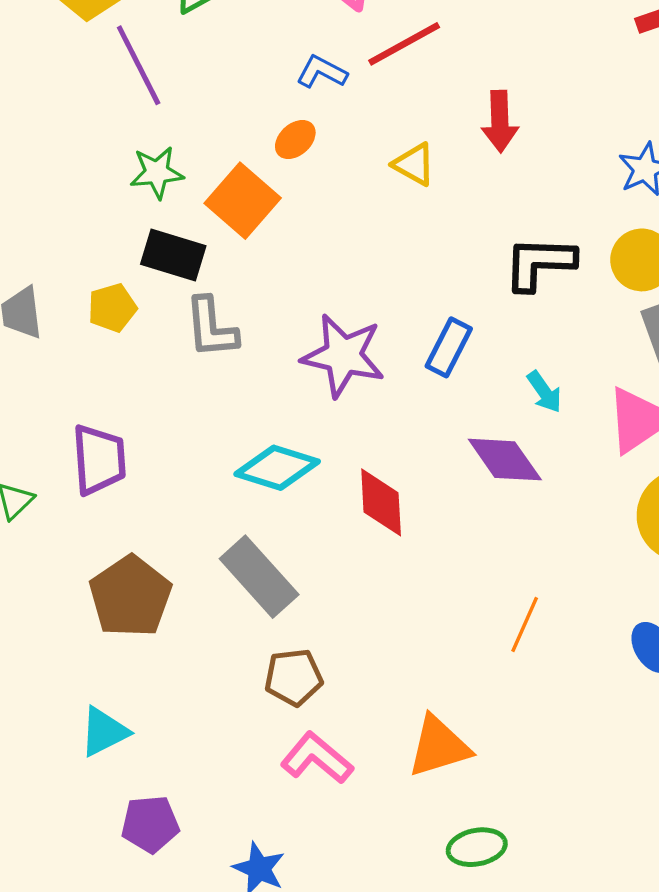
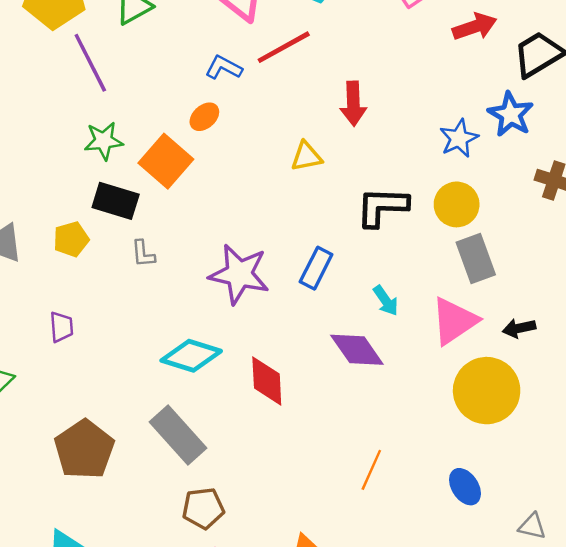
yellow triangle: (414, 164) -> (306, 156), moved, turned -40
gray L-shape: (211, 328) -> (143, 254), size x0.6
purple trapezoid: (99, 460) -> (61, 327), moved, size x0.6

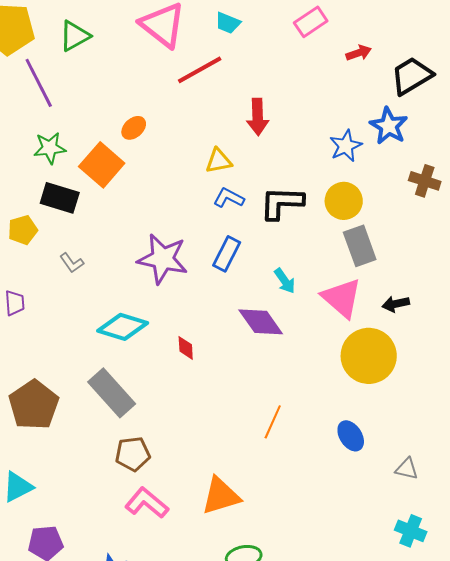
red arrow: (475, 27) -> (359, 53), size x0.7
blue L-shape: (224, 68) -> (229, 198), moved
gray L-shape: (143, 254) -> (72, 263), moved, turned -30
pink triangle: (454, 321) -> (342, 298), turned -45
red diamond: (267, 381) -> (186, 348), size x0.6

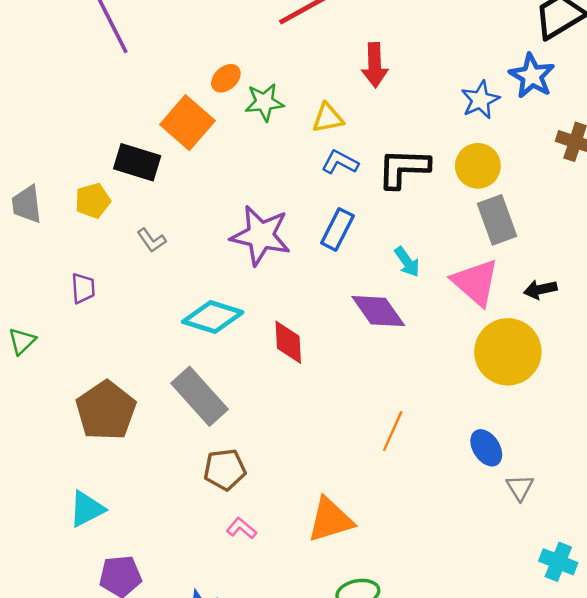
green star: (50, 148) -> (264, 102), moved
red diamond: (186, 348) -> (288, 342), size x1.5
gray triangle: (407, 469) -> (520, 487), moved, turned 45
pink L-shape: (147, 503) -> (241, 528), size x0.6

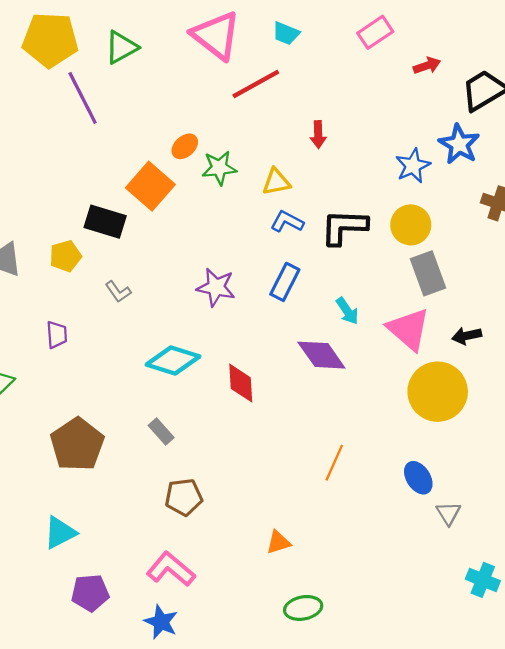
red arrow: (375, 65) -> (318, 134), size x0.7
purple star: (261, 235) -> (216, 287), size x0.7
gray rectangle: (199, 396) -> (161, 431), size x0.5
orange triangle: (330, 520) -> (278, 542), size x0.6
pink L-shape: (241, 528) -> (171, 569), moved, size x1.8

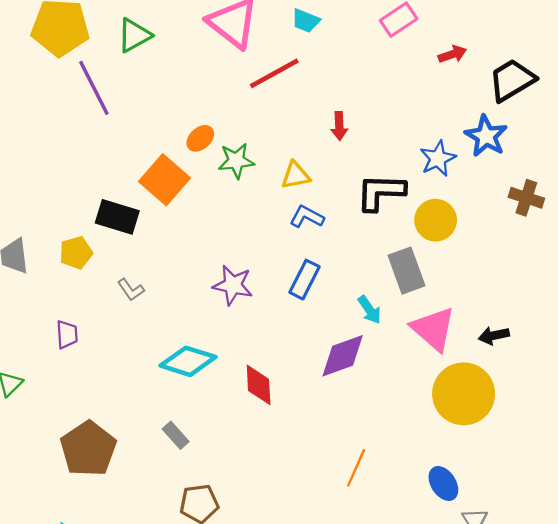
black L-shape: (344, 227) -> (381, 192), moved
gray rectangle: (428, 273) -> (406, 271), moved
purple diamond: (321, 355) -> (343, 356), turned -75

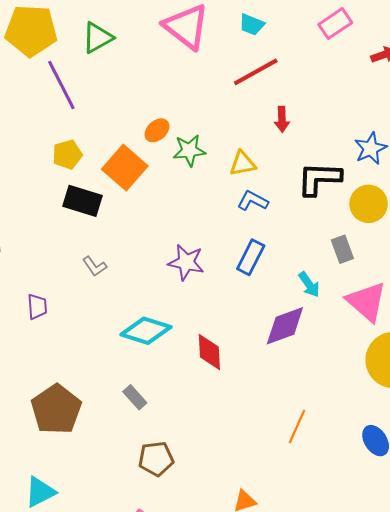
red line: (274, 73) -> (256, 72), moved
yellow pentagon: (76, 253) -> (67, 155), moved
gray rectangle: (406, 271) -> (342, 249), size x0.7

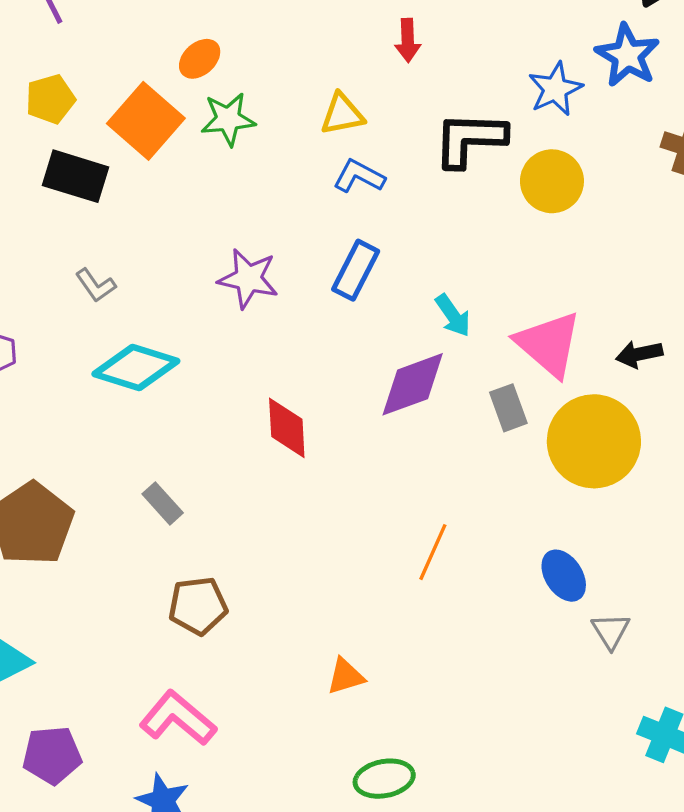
green star: (189, 150) -> (228, 119), moved
gray rectangle: (342, 249) -> (508, 408), moved
cyan diamond: (146, 331) -> (136, 368), moved

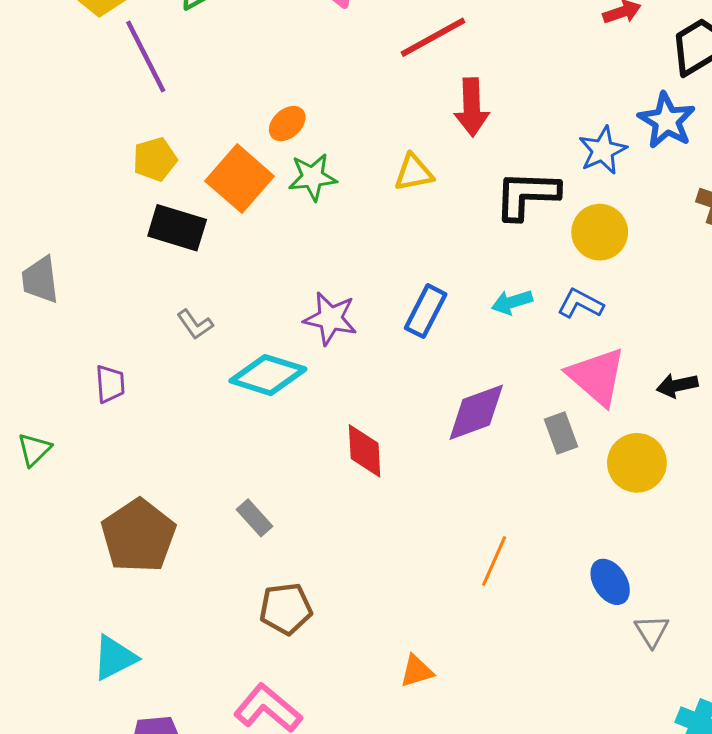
red arrow: (408, 40) -> (472, 107), size x1.5
blue L-shape: (359, 176) -> (580, 304), moved
cyan arrow: (453, 315) -> (512, 302), moved, turned 108
cyan diamond: (136, 368) -> (268, 375), moved
yellow circle: (594, 441) -> (637, 463), size x0.7

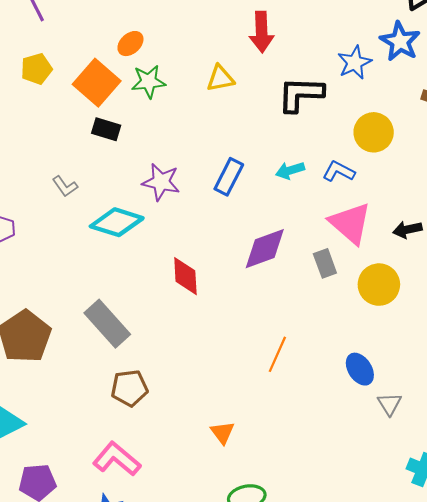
black rectangle: (177, 228) -> (106, 129), moved, size x0.7
yellow circle: (600, 232) -> (374, 132), moved
gray rectangle: (254, 518) -> (107, 324), size x1.8
orange triangle: (417, 671) -> (222, 433), turned -50

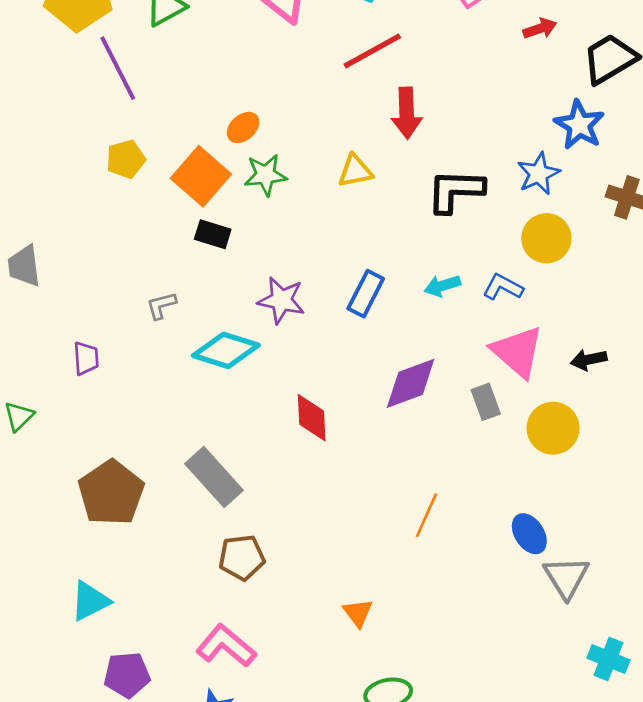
blue star: (355, 63) -> (539, 174), moved
gray L-shape: (65, 186) -> (161, 306), turned 110
gray triangle: (389, 404) -> (566, 577), size x1.5

